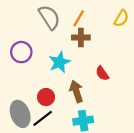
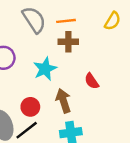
orange line: (79, 18) -> (66, 21), turned 54

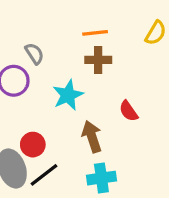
gray semicircle: (34, 20) -> (34, 54), moved, size x0.6
red circle: (30, 107) -> (33, 145), moved

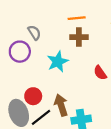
brown arrow: (92, 137) -> (61, 105), moved

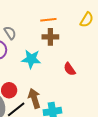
cyan star: (58, 62) -> (31, 59), turned 30

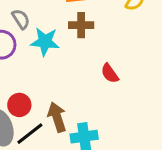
cyan star: (31, 59) -> (45, 42), moved

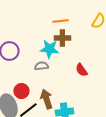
gray semicircle: (21, 19) -> (41, 66), moved, turned -64
cyan star: (45, 42) -> (49, 49), moved

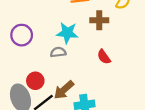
brown cross: (62, 38) -> (99, 20), moved
brown arrow: (46, 99) -> (64, 90), turned -114

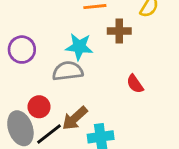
gray semicircle: (58, 52) -> (68, 71), size x1.5
red semicircle: (104, 57) -> (135, 84), moved

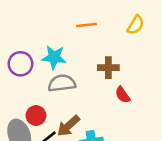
brown cross: (119, 31) -> (108, 68), moved
cyan star: (79, 47) -> (54, 57), moved

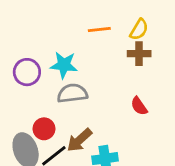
yellow semicircle: (136, 25) -> (139, 29), moved
brown cross: (108, 68) -> (139, 54), moved

